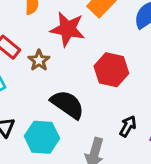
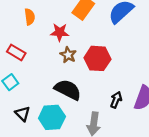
red star: (68, 29) -> (60, 32), size x0.7
brown star: (39, 60) -> (68, 55), moved

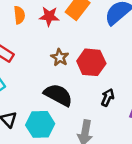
red star: (60, 32) -> (49, 16), moved
black arrow: (116, 100) -> (107, 97), moved

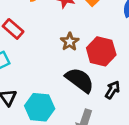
black semicircle: (58, 95) -> (80, 80), moved

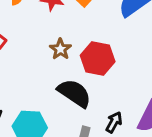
black arrow: (113, 90) -> (114, 122), moved

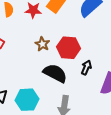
black arrow: (114, 122) -> (86, 68), moved

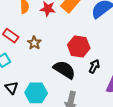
brown star: (42, 44) -> (34, 43), moved

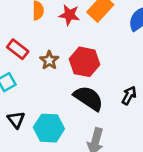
red hexagon: (79, 47) -> (85, 62), moved

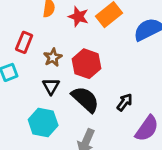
red rectangle: (18, 49) -> (24, 42), turned 66
black triangle: (16, 120) -> (51, 86), moved

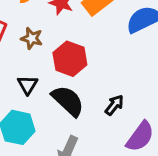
brown star: (53, 57) -> (32, 38), moved, turned -30

